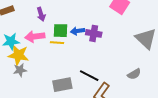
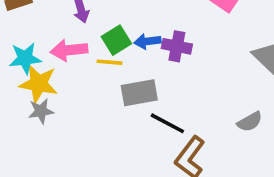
green square: (61, 31) -> (116, 40), turned -35
gray rectangle: (62, 85) -> (139, 93), moved

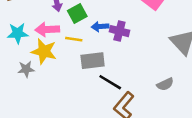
green square: (116, 40) -> (77, 13), moved
yellow star: (39, 84) -> (44, 51), moved

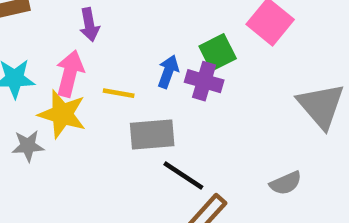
green square: (77, 13) -> (218, 52), moved
blue arrow: (100, 27) -> (168, 72), turned 112
pink arrow: (47, 29) -> (70, 74), turned 105

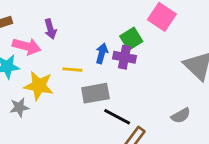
pink arrow: (70, 74) -> (27, 46), moved, turned 96

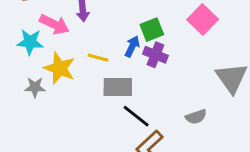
green square: (131, 39) -> (152, 30), moved
gray semicircle: (181, 116) -> (196, 117), moved

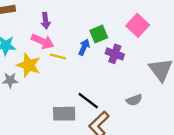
pink arrow: (54, 24) -> (43, 41), moved
purple cross: (155, 55) -> (115, 54), moved
gray rectangle: (118, 87) -> (64, 114), moved

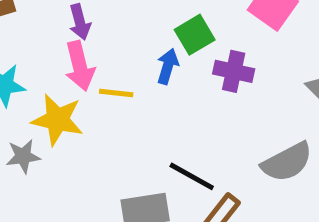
pink arrow: (43, 41) -> (80, 66), turned 60
gray semicircle: (134, 100) -> (287, 162), size x1.5

